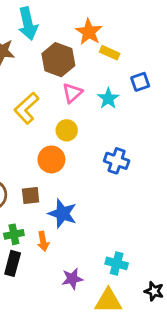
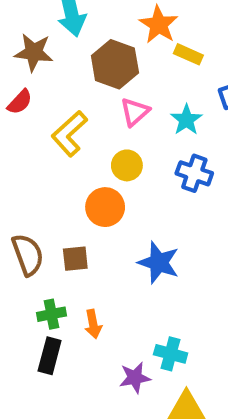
blue cross: (117, 161) -> (194, 173), moved
blue star: (63, 214) -> (159, 263), moved
cyan cross: (117, 263) -> (171, 354), moved

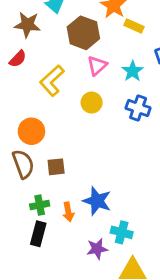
orange circle: (105, 207) -> (31, 131), moved
blue star: (159, 263) -> (97, 201), moved

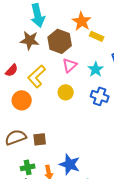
brown star: (27, 25) -> (30, 40), moved
red semicircle: (18, 59) -> (12, 70), moved
orange circle: (31, 131) -> (22, 100), moved
brown semicircle: (23, 164) -> (16, 137), turned -90

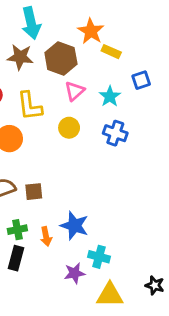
yellow L-shape: (37, 76) -> (30, 106), turned -55

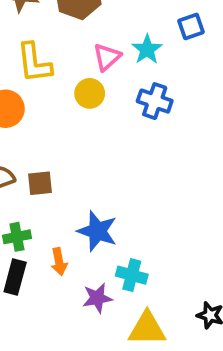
pink triangle: (74, 91) -> (107, 57), moved
orange arrow: (46, 236) -> (59, 262), moved

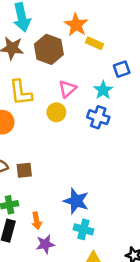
cyan star: (147, 49) -> (103, 90), moved
blue star: (97, 231) -> (76, 201), moved
purple star: (97, 298) -> (45, 244), moved

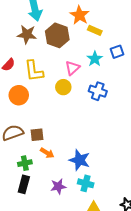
cyan star: (103, 90) -> (95, 59), moved
orange arrow: (37, 221) -> (47, 153), moved, turned -48
purple star: (45, 244) -> (58, 186), moved

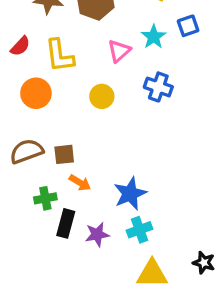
yellow circle: (63, 87) -> (102, 96), moved
blue star: (80, 160) -> (130, 194), turned 30
cyan cross: (86, 183) -> (139, 230), turned -35
black rectangle: (24, 184) -> (66, 223), moved

